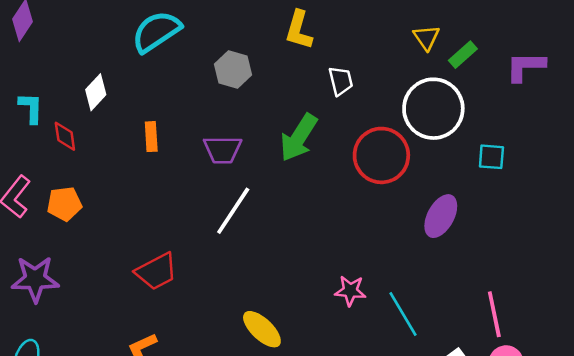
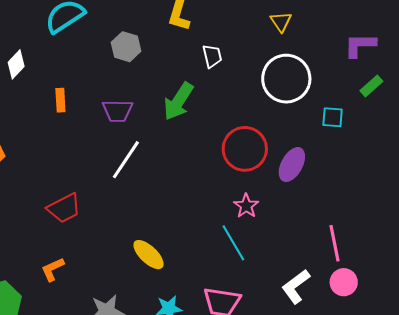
green rectangle: (463, 55) -> (371, 86), moved
red circle: (381, 155) -> (245, 149), moved
pink star: (350, 291) -> (246, 206), moved, turned 30
cyan line: (403, 314) -> (233, 243), moved

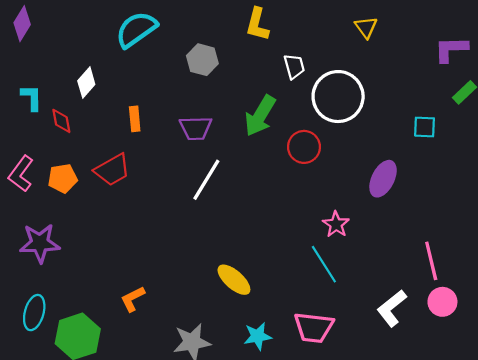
white circle: (286, 79) -> (338, 97), moved
red circle: (245, 149) -> (304, 147), moved, size x0.7
red trapezoid: (64, 208) -> (112, 170), moved

